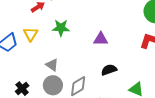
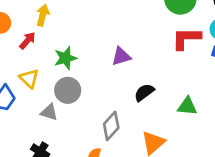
gray triangle: (52, 65) -> (49, 112), moved
gray circle: (53, 85) -> (68, 90), moved

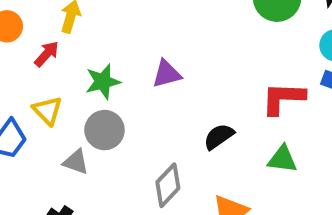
red L-shape: (186, 38) -> (283, 98), moved
purple triangle: (121, 56) -> (167, 74), moved

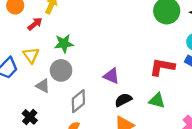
purple triangle: (167, 74) -> (111, 76), moved, turned 30
black semicircle: (219, 136) -> (123, 100), moved
gray diamond: (168, 185) -> (78, 101), moved

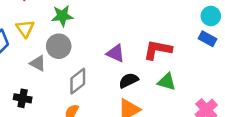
red L-shape: (162, 67) -> (158, 50), moved
black cross: (30, 117) -> (23, 98), turned -32

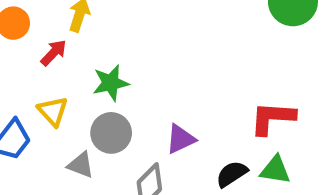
purple triangle: (116, 53) -> (181, 139), moved, turned -42
green triangle: (167, 82) -> (275, 170), moved

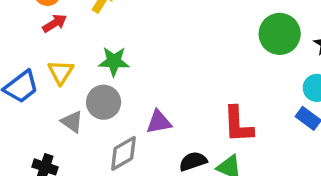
red arrow: (54, 53) -> (55, 23), moved
red L-shape: (272, 118) -> (238, 124), turned -111

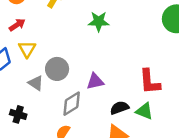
red arrow: (55, 23) -> (17, 25), moved
green star: (114, 61) -> (99, 21), moved

